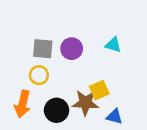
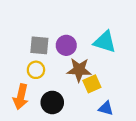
cyan triangle: (113, 45) -> (105, 42), size x1.5
brown star: (85, 103) -> (79, 70), moved

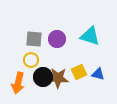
brown star: (79, 70) -> (58, 78), moved
black circle: (52, 102) -> (43, 77), moved
blue triangle: (106, 108) -> (98, 74), moved

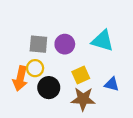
yellow square: (79, 72) -> (81, 75), moved
brown star: (58, 78) -> (83, 99), moved
orange arrow: (18, 83) -> (20, 78), moved

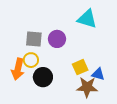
cyan triangle: (103, 41) -> (87, 19), moved
yellow square: (81, 75) -> (80, 67), moved
brown star: (83, 99) -> (87, 87), moved

